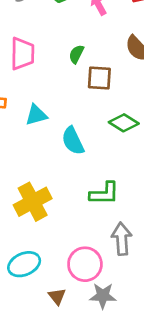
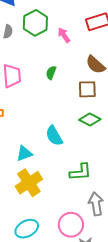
brown square: (99, 78) -> (87, 89), moved
cyan triangle: (36, 115) -> (24, 153), moved

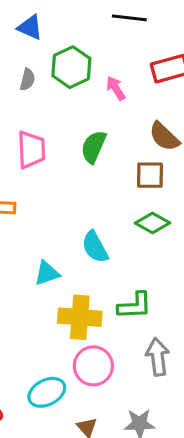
green semicircle: (51, 73) -> (94, 147), size x1.5
yellow cross: (29, 183) -> (80, 317), moved, turned 36
pink circle: (71, 225) -> (93, 366), moved

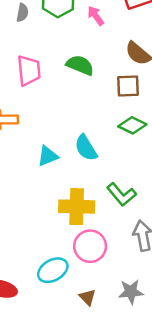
green semicircle: (94, 147) -> (80, 65), turned 92
cyan triangle: (47, 273) -> (48, 156), moved
green L-shape: (135, 306) -> (121, 195), turned 56

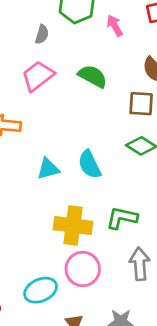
gray semicircle: (22, 13) -> (42, 34), moved
pink trapezoid: (29, 70) -> (38, 76), turned -128
green L-shape: (121, 195) -> (122, 218), turned 136

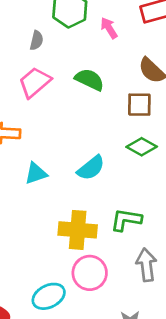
cyan semicircle: (89, 164) -> (91, 168), turned -100
cyan triangle: (48, 169) -> (36, 173), moved

